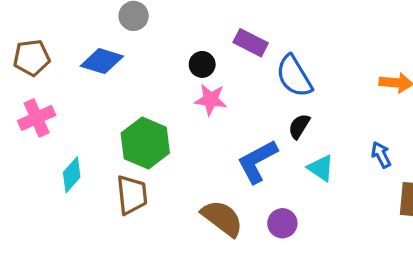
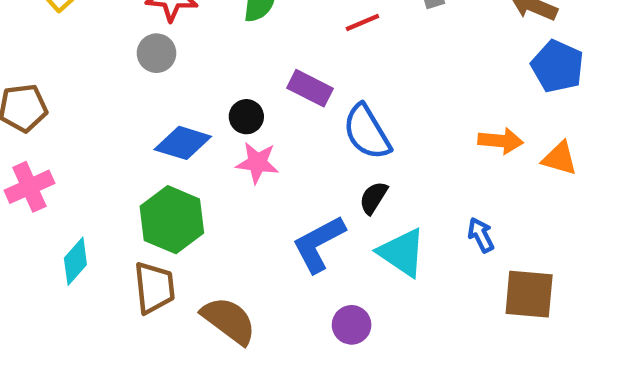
blue diamond: (102, 61) -> (183, 143), moved
cyan triangle: (321, 168) -> (402, 253), size x1.4
brown semicircle: (222, 218) -> (229, 320), moved

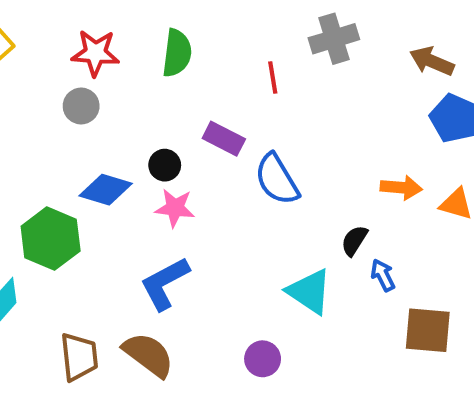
red line: (362, 22) -> (273, 77), turned -76
black semicircle: (373, 198) -> (354, 241), moved
green hexagon: (172, 220) -> (51, 239), moved
blue L-shape: (319, 244) -> (165, 283), moved
brown trapezoid: (154, 288) -> (79, 357), moved

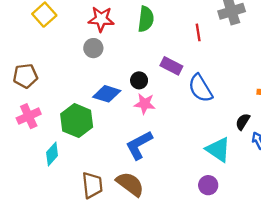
purple circle: (263, 359) -> (208, 185), moved

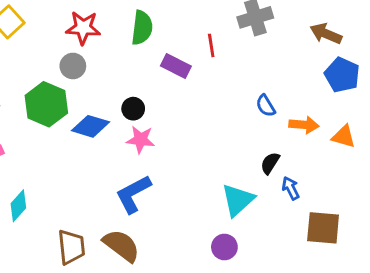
purple rectangle: (171, 66) -> (176, 66), moved
blue semicircle: (200, 88) -> (266, 106), moved, size x0.6
green hexagon: (77, 121) -> (46, 104), moved
cyan triangle: (218, 150) -> (238, 200), turned 44

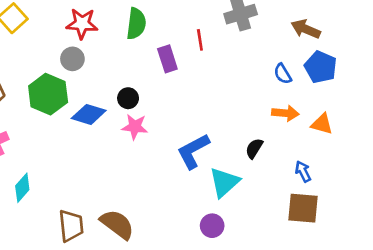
purple rectangle: (176, 66) -> (167, 59), turned 45
blue semicircle: (266, 106) -> (283, 74), moved
blue arrow: (291, 188) -> (303, 171), moved
blue L-shape: (133, 194) -> (193, 151), moved

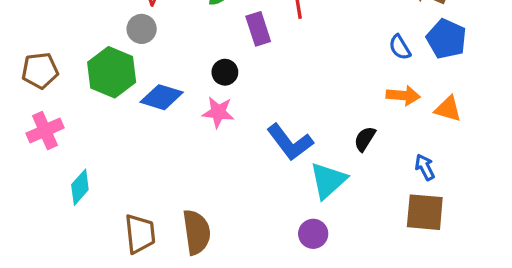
black circle: (128, 98) -> (225, 72), moved
blue L-shape: (193, 151) -> (290, 142), turned -99
brown semicircle: (117, 224) -> (197, 232), turned 45

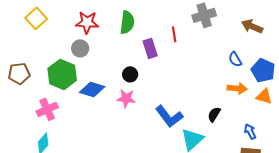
blue pentagon: (446, 39) -> (263, 70), moved
pink cross: (45, 131) -> (47, 109), moved

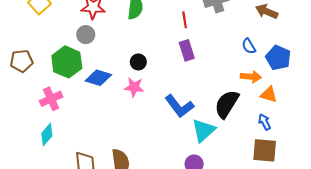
purple rectangle: (150, 48) -> (187, 50), moved
orange triangle: (264, 96) -> (269, 95), moved
black semicircle: (214, 114) -> (227, 104), size x1.8

